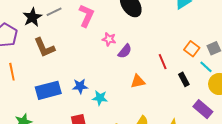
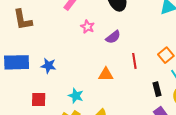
purple semicircle: (125, 51) -> (113, 37), moved
black rectangle: (184, 79) -> (157, 89), moved
cyan star: (100, 98) -> (76, 96), moved

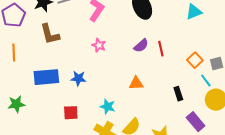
pink star: (87, 27) -> (99, 45), moved
red line: (134, 61) -> (161, 49), moved
black rectangle: (157, 89) -> (178, 94), moved

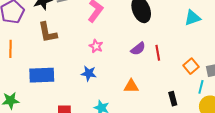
blue star: (78, 78) -> (89, 73), moved
cyan line: (206, 80) -> (201, 87), turned 48

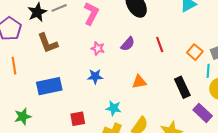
purple semicircle: (138, 49) -> (128, 44), moved
black rectangle: (173, 99) -> (182, 87), size x1.5

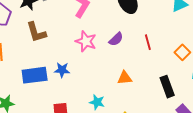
pink star: (98, 48) -> (86, 41), size x1.5
blue star: (95, 76) -> (62, 70), moved

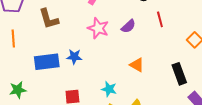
red line: (148, 42) -> (160, 19), moved
orange triangle: (125, 78) -> (137, 65), turned 35

